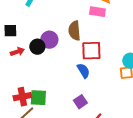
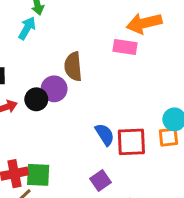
brown semicircle: (74, 31) -> (73, 67), moved
red square: (91, 51) -> (131, 142), moved

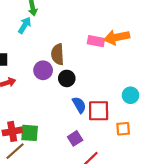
orange arrow: (144, 23) -> (117, 37), moved
black circle: (36, 99) -> (67, 78), moved
orange square: (168, 137) -> (123, 129), moved

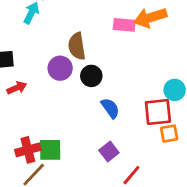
red square: (99, 111) -> (158, 112), moved

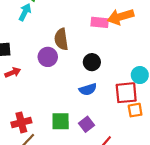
black circle: (91, 76) -> (92, 62), moved
blue semicircle: (110, 108) -> (88, 89), turned 108
green square: (50, 150) -> (61, 121), moved

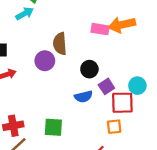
cyan arrow: (25, 12) -> (25, 14), turned 30
orange square: (135, 110) -> (114, 127), moved
purple square: (87, 124) -> (106, 86), moved

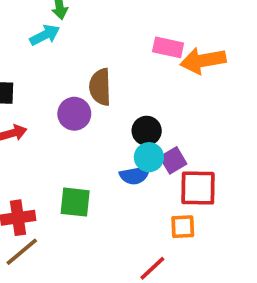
pink rectangle: (100, 29) -> (168, 47), moved
cyan circle: (137, 86) -> (149, 157), moved
green square: (53, 127) -> (75, 202), moved

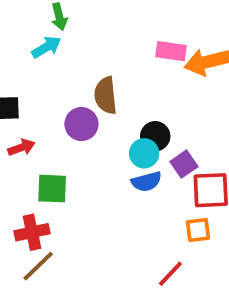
cyan circle: (149, 157) -> (144, 153), moved
green square: (75, 202) -> (52, 189), moved

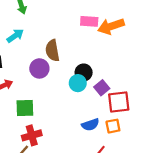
cyan arrow: (46, 47) -> (15, 36), moved
blue semicircle: (146, 182) -> (90, 125), moved
red cross: (32, 232) -> (32, 135), moved

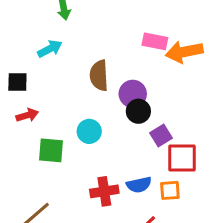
purple circle: (39, 68) -> (133, 94), moved
cyan circle: (78, 83) -> (89, 131), moved
red cross: (32, 135) -> (104, 191), moved

